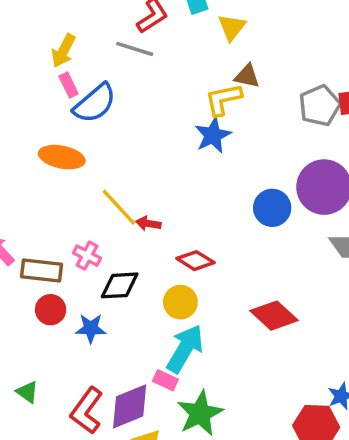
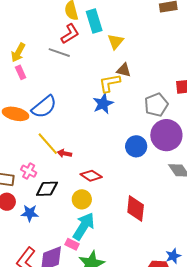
blue semicircle: (95, 103) -> (44, 107), moved
gray pentagon: (320, 106) -> (156, 105), moved
red diamond: (274, 316) -> (136, 209), turned 52

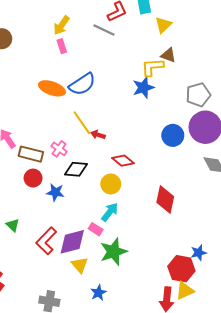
cyan arrow: (84, 226) -> (110, 212), size x0.7

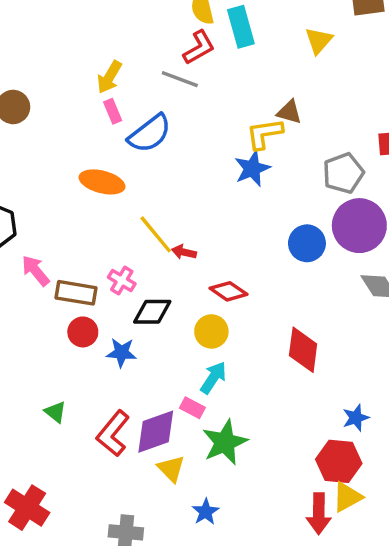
yellow triangle: (163, 25) -> (319, 40), moved
blue semicircle: (82, 84) -> (150, 134), moved
blue star: (199, 253) -> (356, 418), moved

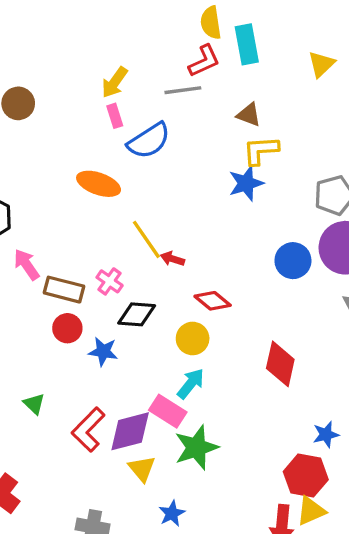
gray line: (180, 79) -> (183, 90), turned -33
brown triangle: (289, 112) -> (249, 115), moved
pink rectangle: (192, 408) -> (168, 411), size x1.5

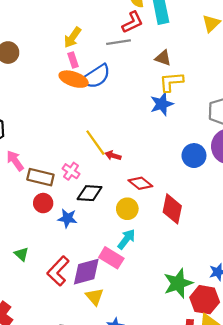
orange ellipse: (99, 184) -> (74, 79), moved
red diamond: (280, 364) -> (172, 209), moved
green star: (196, 447) -> (178, 283), moved

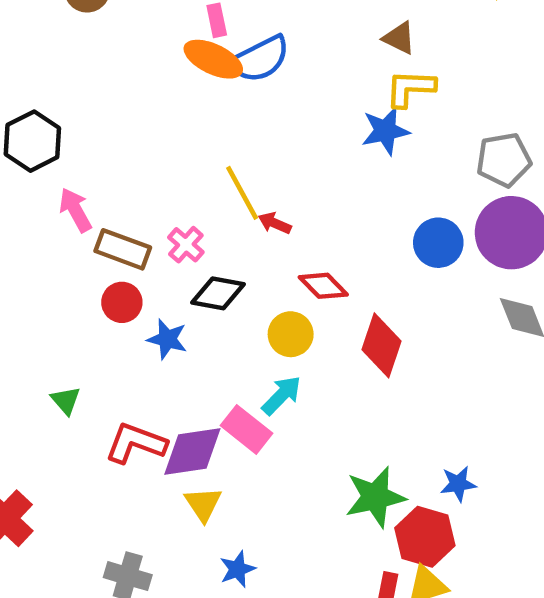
red L-shape: (58, 271) -> (136, 443), turned 60

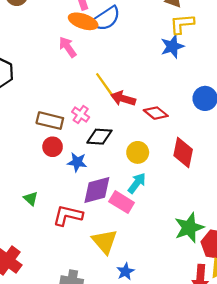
pink arrow: (75, 210) -> (68, 47), moved
red arrow: (275, 223) -> (123, 99), size x1.5
red diamond: (323, 286) -> (156, 113), moved
purple diamond: (192, 452) -> (97, 190), moved
yellow triangle: (203, 504) -> (105, 241), size x1.4

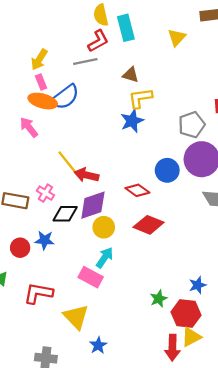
red diamond: (156, 113) -> (137, 190), moved
red circle: (53, 147) -> (20, 248), moved
red diamond: (183, 152) -> (149, 225), turned -76
purple diamond: (97, 190) -> (93, 205), moved
green star: (189, 228) -> (159, 299), size x0.6

